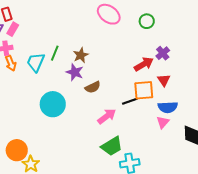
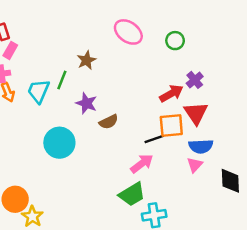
brown star: (81, 55) -> (86, 60), moved
red triangle: (164, 80) -> (196, 113), size x1.5
pink arrow: (107, 116) -> (142, 164), moved

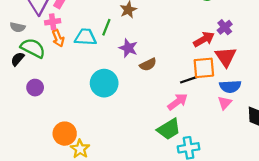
cyan trapezoid: (39, 91) -> (85, 37), turned 70

